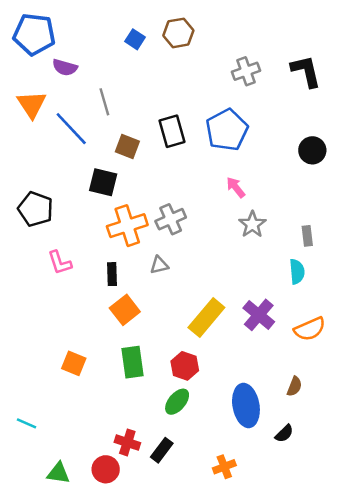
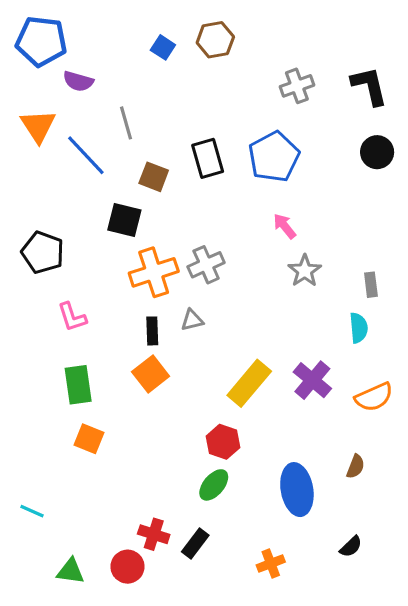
black circle: (312, 150) -> (377, 152), moved
black rectangle: (112, 274) -> (152, 331), moved
green rectangle: (132, 362) -> (78, 385), moved
black semicircle: (284, 434) -> (351, 547), moved

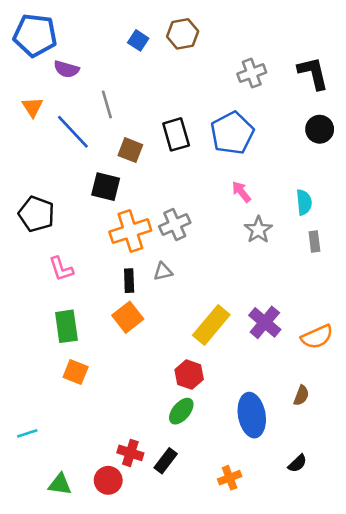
orange triangle: (38, 126) -> (32, 107), size x0.7
cyan semicircle: (359, 328) -> (304, 202), moved
cyan line: (32, 511) -> (27, 433), turned -42

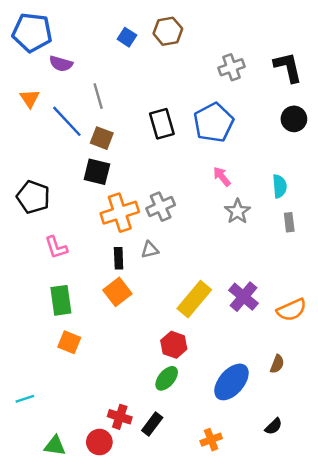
brown square: (130, 150) -> (102, 138), moved
blue ellipse: (252, 415) -> (231, 382), turned 51

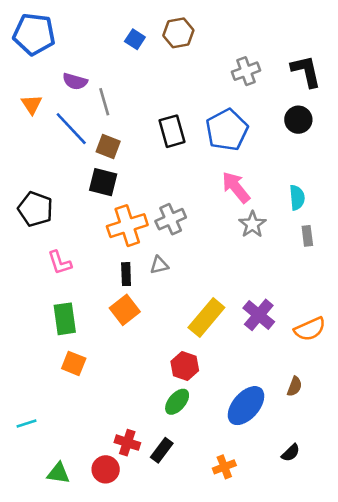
purple semicircle: (61, 64) -> (75, 81), moved
black circle: (294, 119) -> (298, 120), moved
pink arrow: (222, 177) -> (236, 187), size x1.5

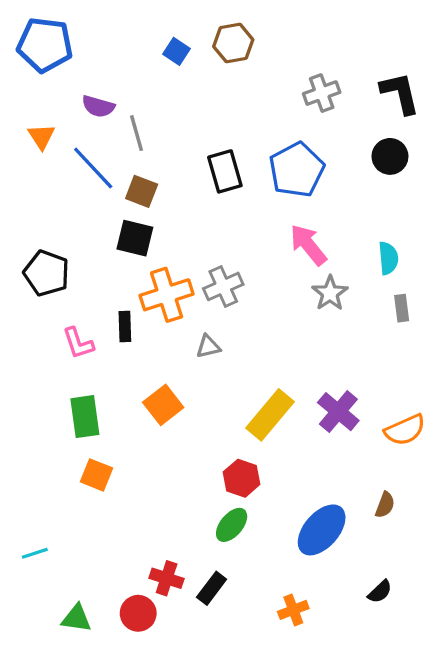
black rectangle: (126, 274) -> (125, 326), moved

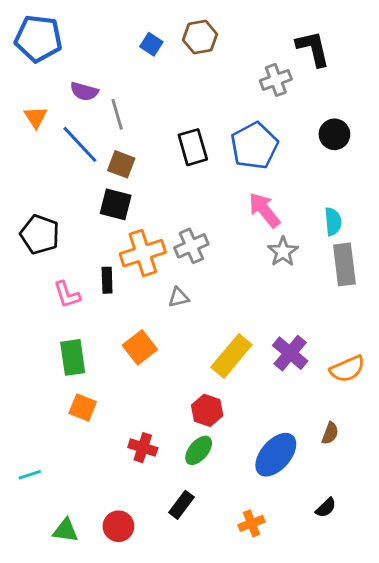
black L-shape: (400, 93) -> (313, 49), moved
gray rectangle: (402, 308) -> (344, 264), size x1.8
red cross: (167, 578) -> (143, 448), moved

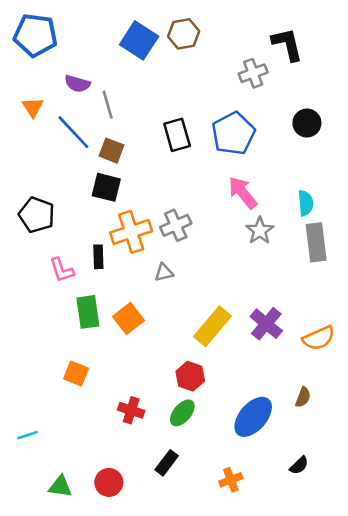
blue square: (151, 44) -> (139, 40), size x1.8
green rectangle: (73, 357) -> (88, 312), moved

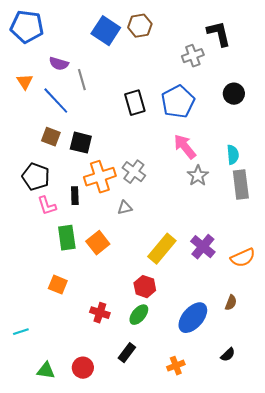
brown square: (111, 151) -> (51, 137), moved
black pentagon: (37, 215) -> (36, 177), moved
gray cross: (176, 225) -> (134, 172), turned -30

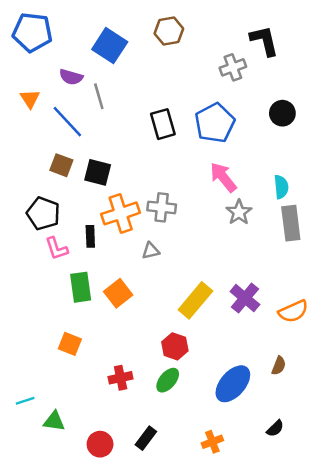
blue square: (106, 31) -> (110, 46), moved
gray cross: (134, 172) -> (162, 207), turned -30
red cross: (100, 313) -> (121, 378), turned -30
black rectangle: (127, 353) -> (146, 438), moved
green triangle: (46, 371) -> (54, 421), moved

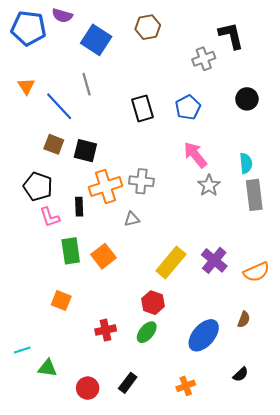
purple semicircle: (71, 77) -> (62, 16), moved
blue pentagon: (215, 123) -> (188, 107), size x0.7

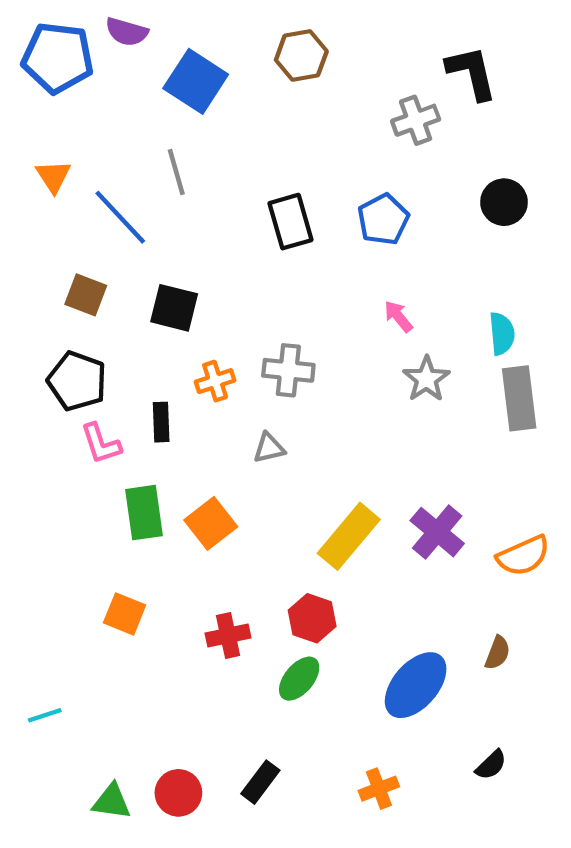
brown square: (54, 144) -> (86, 295), moved
pink arrow: (195, 155) -> (398, 316), size x0.6
orange cross: (106, 186) -> (215, 381), size x0.6
red cross: (106, 330) -> (228, 636), moved
green triangle: (47, 368) -> (112, 802), moved

